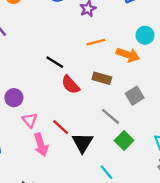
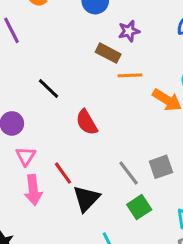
black line: (55, 62) -> (49, 88), moved
brown rectangle: (102, 78) -> (108, 53), moved
gray square: (135, 96) -> (161, 167), moved

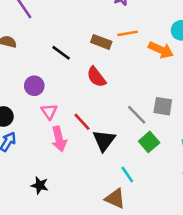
brown rectangle: (108, 53) -> (101, 42), moved
gray square: (161, 167) -> (163, 106), turned 36

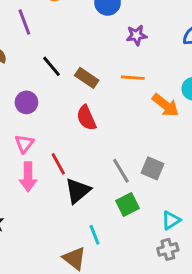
brown rectangle: (101, 42) -> (87, 78), moved
black line: (61, 53) -> (51, 66), moved
purple circle: (34, 86) -> (26, 102), moved

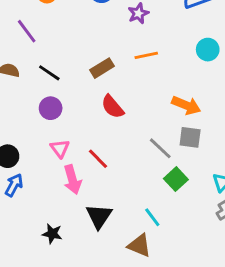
black line: (51, 66) -> (49, 73), moved
brown rectangle: (87, 78) -> (102, 68), turned -50
orange arrow: (165, 105) -> (186, 105), moved
black triangle: (78, 191) -> (99, 216), moved

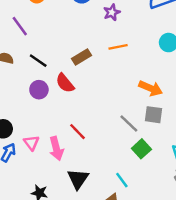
red semicircle: (112, 107) -> (65, 83), moved
pink triangle: (60, 148) -> (31, 143), moved

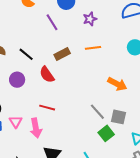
purple line: (20, 26) -> (52, 22), moved
purple circle: (39, 90) -> (17, 80), moved
gray square: (153, 115) -> (119, 117), moved
red line: (78, 132) -> (47, 108), moved, turned -35

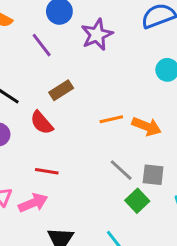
purple star: (90, 19) -> (97, 35), size x1.5
orange line: (93, 48) -> (111, 119), moved
pink arrow: (36, 128) -> (33, 203), turned -96

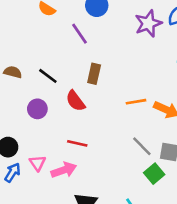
purple star: (97, 35) -> (148, 23), moved
brown rectangle: (61, 90) -> (94, 74), turned -48

